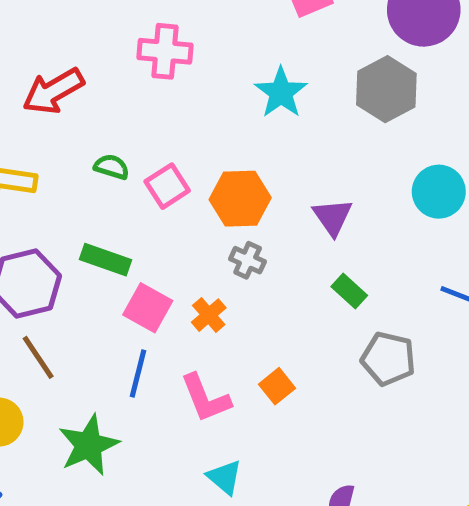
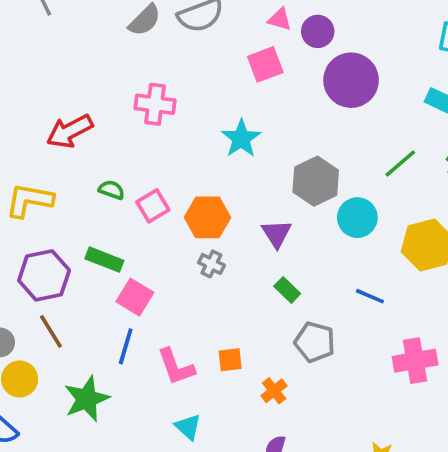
gray hexagon: (386, 89) -> (316, 181), moved
orange cross: (209, 315) -> (274, 391), moved
orange square: (277, 386) -> (230, 360), turned 30

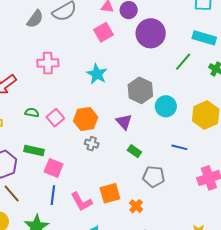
green line: (400, 163) -> (183, 62), moved
orange square: (230, 360) -> (110, 193), size x1.5

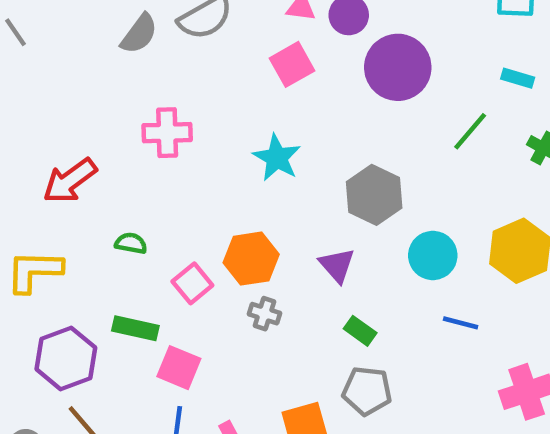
cyan rectangle: (204, 38) -> (518, 78), size x0.6
cyan circle: (166, 106) -> (433, 255), moved
pink square: (55, 118) -> (192, 283), moved
gray pentagon: (154, 177) -> (367, 391), moved

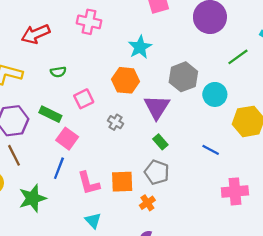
green semicircle: (131, 243) -> (58, 72), turned 147
cyan circle: (433, 255) -> (215, 94), moved
orange hexagon: (251, 259) -> (126, 80), moved
purple triangle: (337, 265) -> (157, 107), size x1.4

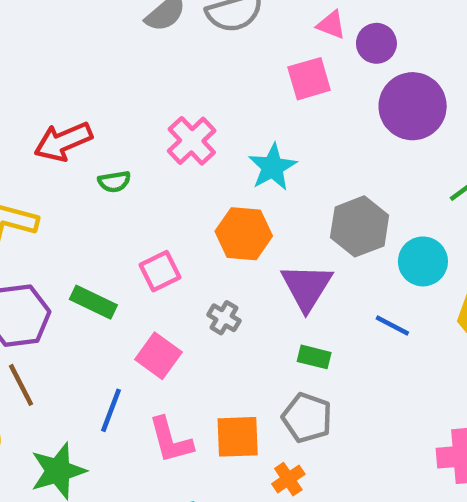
pink cross: (89, 22) -> (192, 141), moved, turned 35
green semicircle: (58, 72) -> (114, 182), moved
pink square: (67, 139) -> (158, 356), moved
green rectangle: (160, 142) -> (314, 357), turned -35
blue line: (211, 150) -> (392, 325), moved

